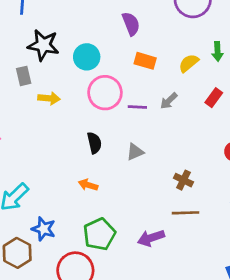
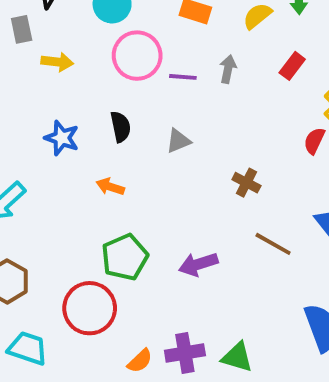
gray arrow: (169, 101) -> (228, 69), turned 144
brown line: (186, 213) -> (273, 244), moved, turned 30
blue star: (44, 229) -> (62, 138), moved

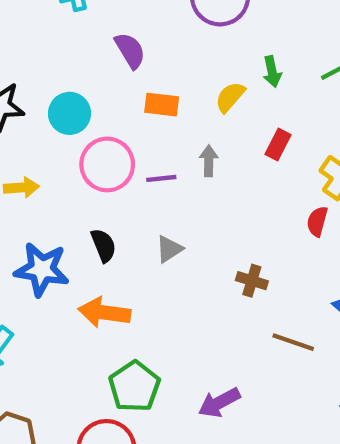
blue star: (62, 138) -> (42, 269), size x1.4
orange arrow: (110, 187) -> (104, 313), size x1.6
purple arrow: (198, 264) -> (219, 403), moved

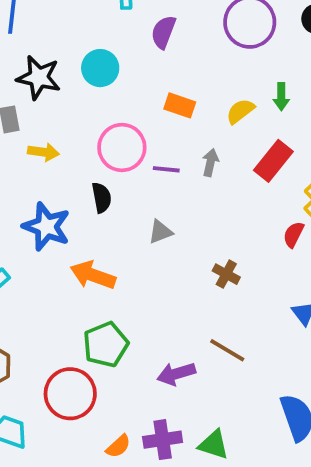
purple semicircle: (130, 50) -> (163, 32), moved, turned -140
cyan circle: (70, 113) -> (100, 68), moved
red rectangle: (278, 144) -> (273, 161), size x1.5
black semicircle: (103, 245) -> (102, 198), moved
brown line: (293, 342) -> (227, 350), moved

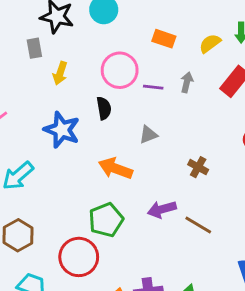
yellow arrow: (43, 152) -> (60, 73), turned 100
orange arrow: (93, 275) -> (116, 168), moved
purple arrow: (176, 374) -> (162, 209), moved

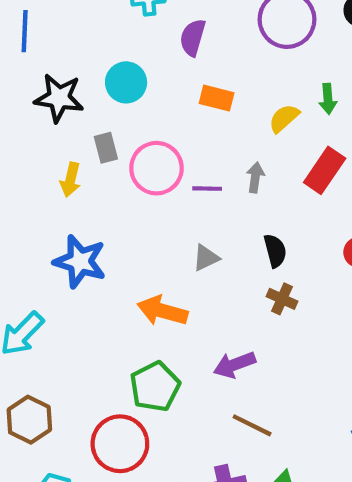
orange rectangle: (164, 39) -> (217, 98), moved
gray rectangle: (34, 48) -> (106, 148), moved
black semicircle: (104, 108) -> (275, 251), moved
brown line: (198, 225) -> (252, 425), moved

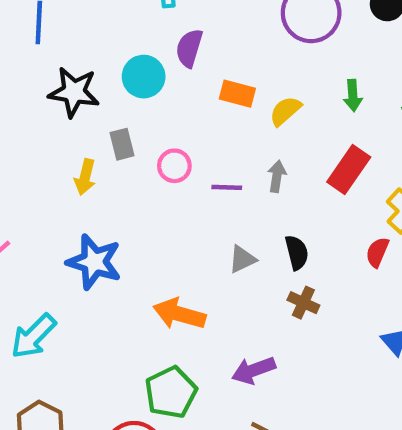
purple semicircle: (193, 37) -> (189, 48), moved
yellow semicircle: (284, 118) -> (285, 111), moved
pink circle: (156, 168) -> (174, 166), size x0.6
gray triangle: (206, 258) -> (242, 259), moved

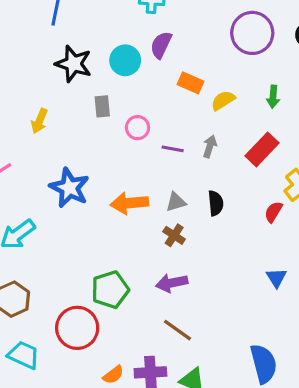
yellow arrow: (85, 177) -> (39, 121), moved
brown cross: (303, 303) -> (174, 235), moved
orange arrow: (179, 314) -> (129, 203), moved, turned -30

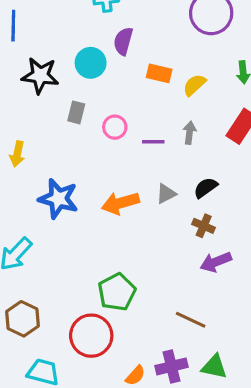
gray rectangle: (102, 106) -> (76, 112), turned 30
yellow arrow: (39, 121) -> (17, 154), moved
black semicircle: (216, 203) -> (206, 188), turned -110
brown cross: (174, 235) -> (204, 226), moved
purple arrow: (172, 283) -> (216, 262), moved

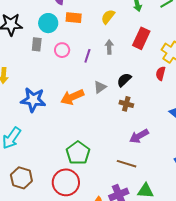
cyan circle: (91, 63) -> (48, 23), moved
orange rectangle: (159, 73) -> (74, 18), moved
purple line: (153, 142) -> (87, 56), turned -64
purple arrow: (216, 262) -> (139, 136), moved

